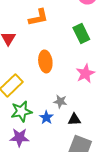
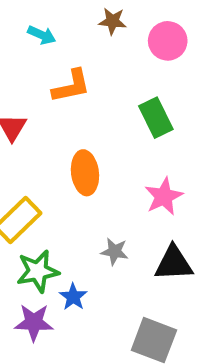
blue star: (46, 117) -> (73, 297), moved
black triangle: (74, 119) -> (174, 263), moved, size x1.5

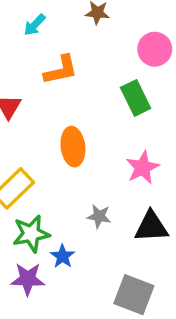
cyan arrow: (42, 35) -> (35, 25), turned 110
pink circle: (168, 41) -> (155, 49), moved

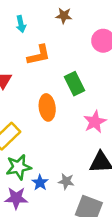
cyan arrow: (35, 25) -> (21, 24), turned -56
green rectangle: (136, 98) -> (75, 84), moved
gray star: (99, 216) -> (66, 181), moved

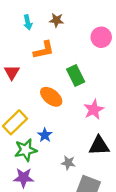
brown star: (64, 16) -> (57, 20), moved
orange ellipse: (47, 107) -> (51, 97), turned -45
blue star: (40, 183) -> (45, 135), moved

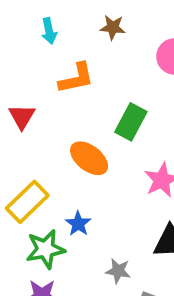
brown star: (57, 20) -> (113, 27), moved
green rectangle: (76, 76) -> (131, 122), turned 54

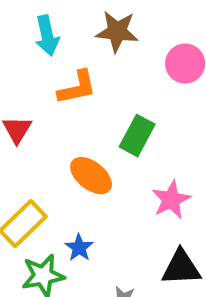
brown star: (113, 27) -> (117, 31), size x1.5
cyan arrow: (49, 31) -> (47, 36), size x1.4

